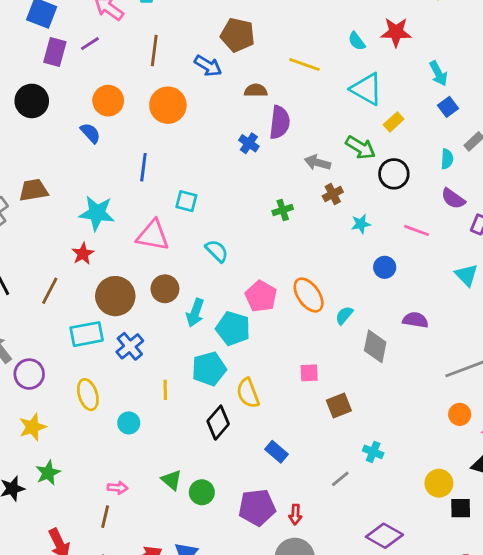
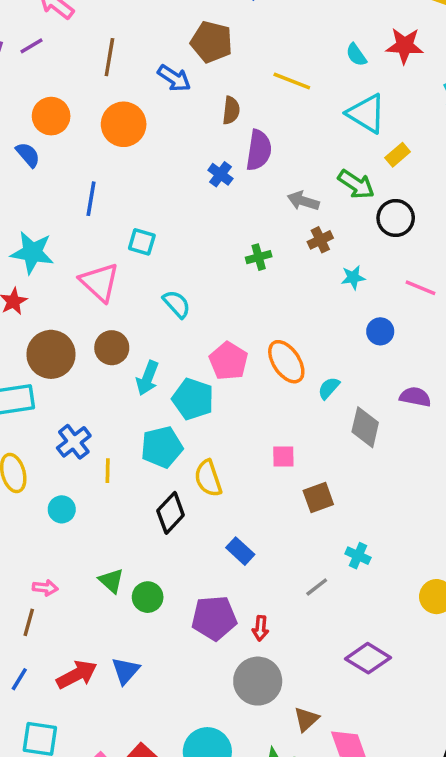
brown semicircle: (256, 91) -> (231, 110), turned 95
pink triangle: (153, 235) -> (99, 282), turned 30
blue cross: (130, 346) -> (74, 442), moved

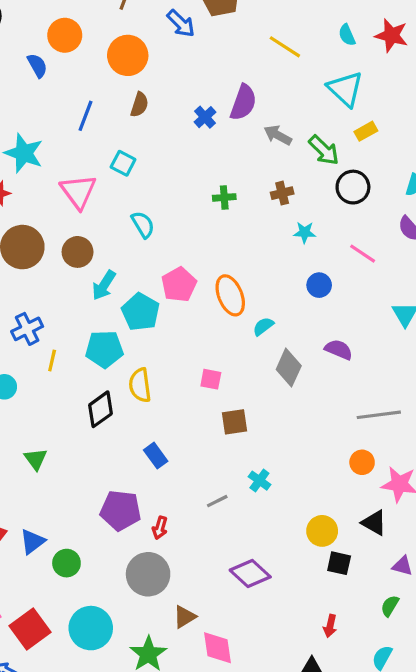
brown semicircle: (231, 110) -> (139, 105), moved
gray arrow: (303, 201) -> (278, 135), moved
green circle: (148, 597) -> (66, 563), moved

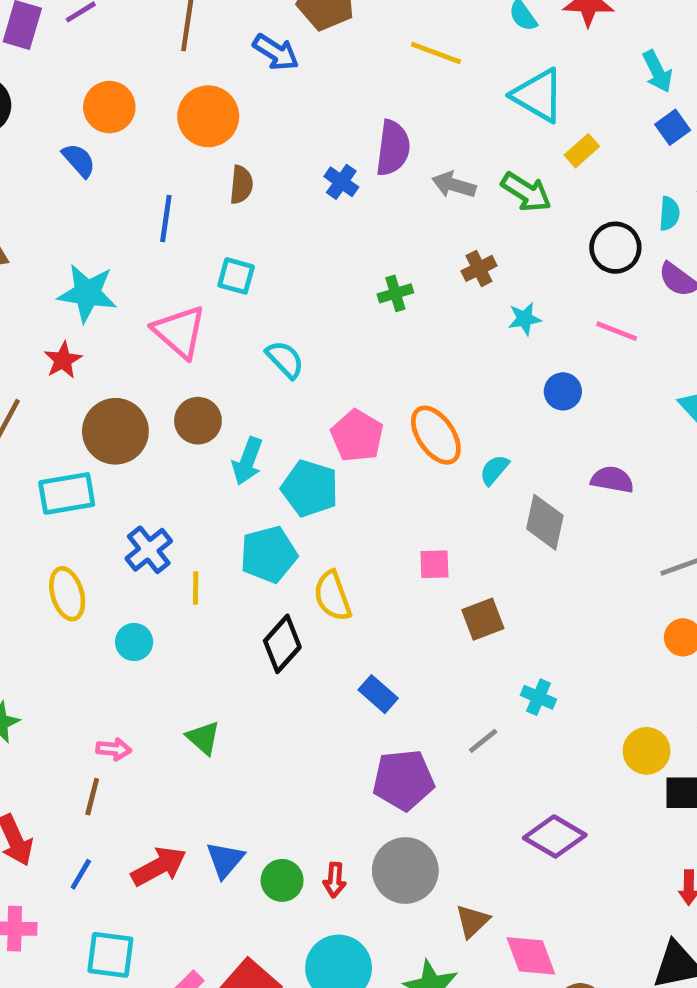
black circle: (353, 187) -> (615, 248), moved
purple pentagon: (120, 510) -> (403, 780), moved
red arrow: (160, 528) -> (335, 880), moved

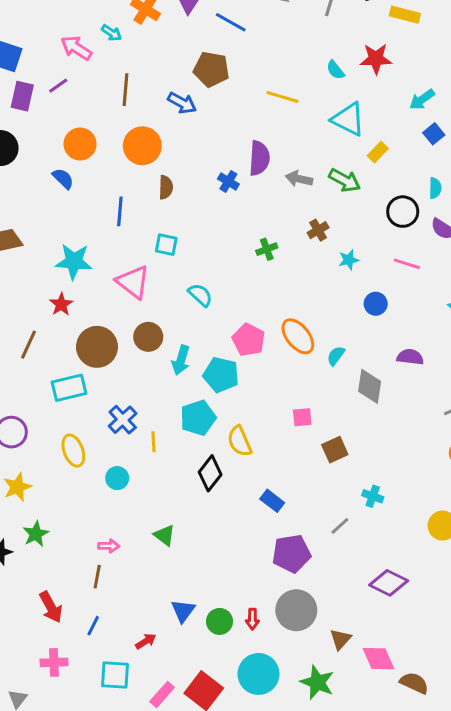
cyan arrow: (658, 71) -> (422, 100), turned 85
red arrow: (159, 866) -> (146, 641), moved, size x0.6

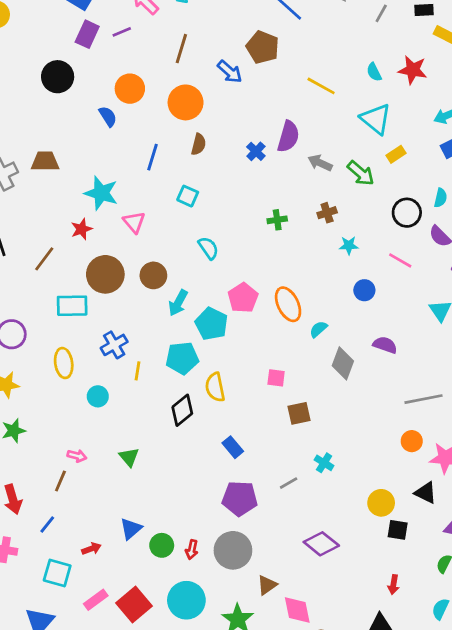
pink triangle: (133, 282) -> (134, 222), moved, size x0.7

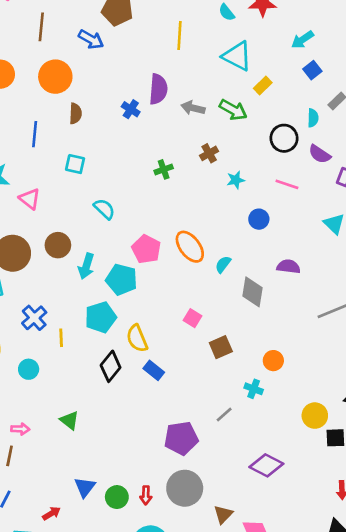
yellow line: (321, 86) -> (180, 35), turned 76
pink square: (276, 378) -> (193, 318), turned 36
orange circle: (412, 441) -> (273, 361), moved
blue rectangle: (233, 447) -> (154, 370), moved

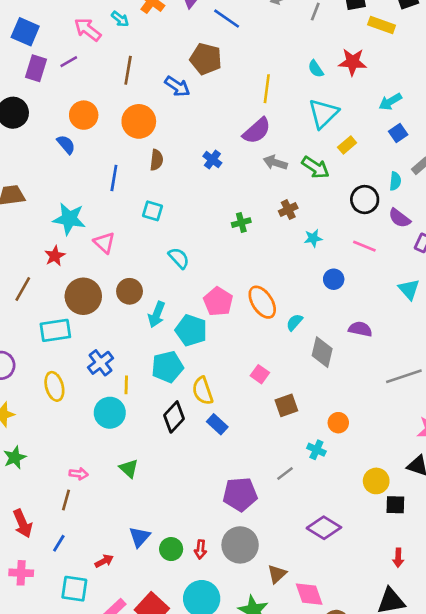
cyan triangle: (237, 56) -> (323, 114), turned 44
purple semicircle: (158, 89) -> (257, 131), moved, turned 40
cyan circle: (29, 369) -> (110, 413), moved, size x1.5

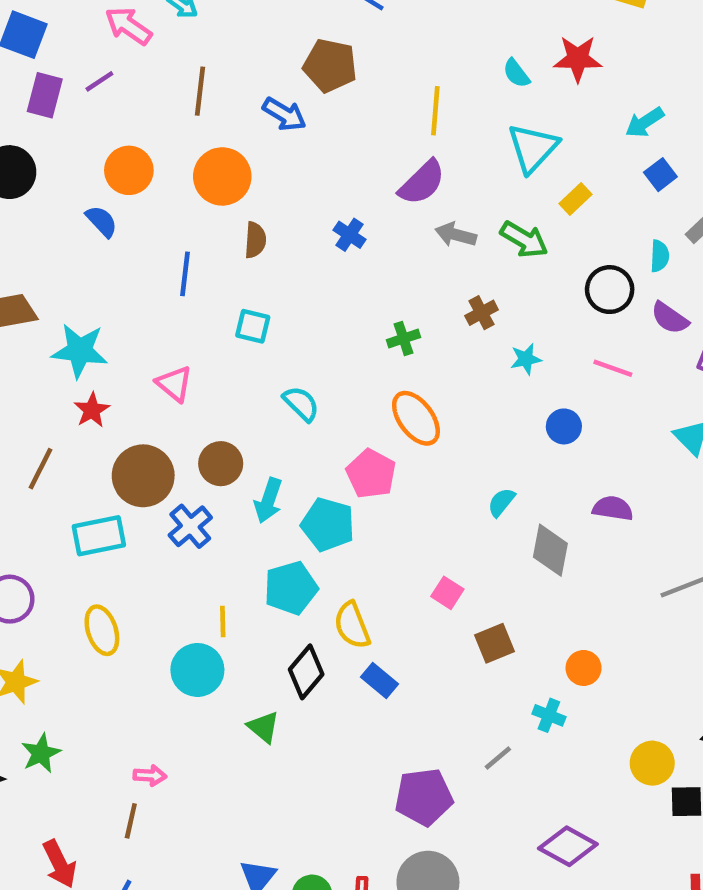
cyan star: (69, 219) -> (80, 351), moved
orange ellipse: (262, 302) -> (416, 418), moved
blue cross: (101, 363) -> (190, 526), moved
green triangle: (129, 468) -> (263, 727), moved

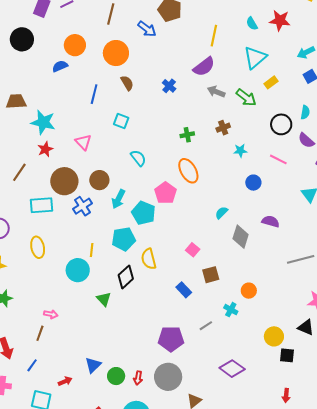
blue semicircle: (101, 221) -> (60, 66), turned -77
brown semicircle: (255, 240) -> (127, 83), turned -42
blue rectangle: (380, 681) -> (184, 290), moved

